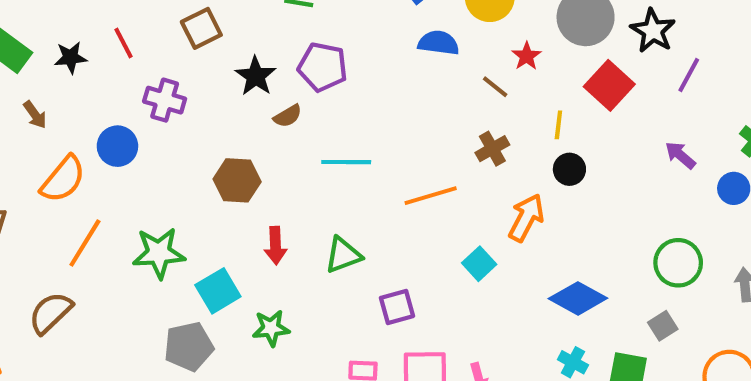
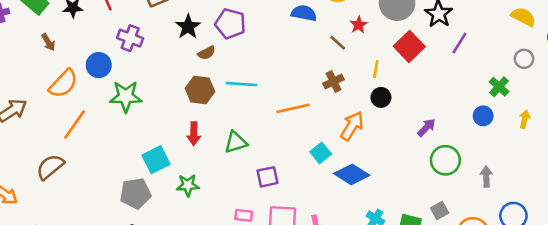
purple arrow: (680, 155) -> (426, 127), moved, turned 90
brown hexagon: (237, 180) -> (200, 90), moved
green star: (159, 253) -> (126, 96), moved
blue diamond: (578, 298) -> (352, 174), moved
gray square: (663, 326) -> (440, 211), moved

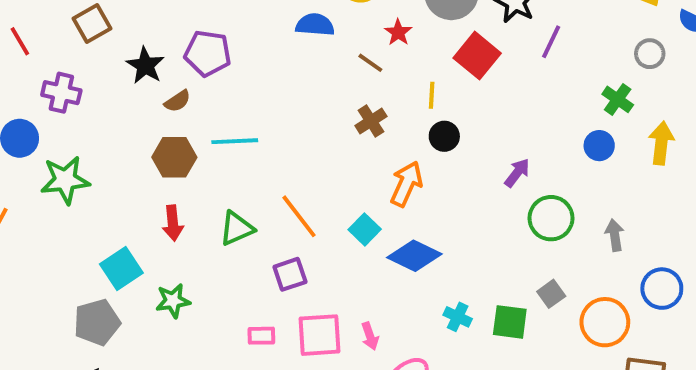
orange line: (293, 108) -> (299, 216), moved, turned 72
yellow arrow: (525, 119) -> (661, 143), size x1.5

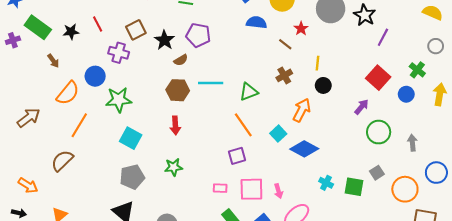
brown square: (92, 24) -> (136, 30), moved
red square: (477, 56) -> (378, 78), moved
green triangle: (237, 228) -> (249, 92), moved
cyan square: (121, 269) -> (131, 138), moved, turned -30

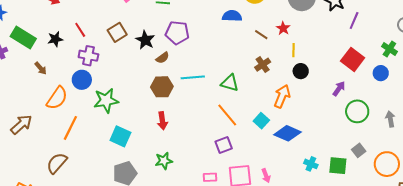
red star: (301, 29) -> (283, 28), moved
purple cross: (119, 53) -> (88, 56), moved
green triangle: (249, 92) -> (230, 83), turned 42

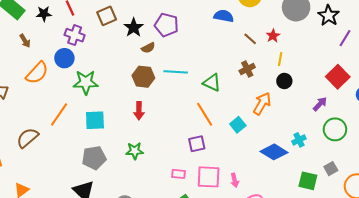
orange line: (70, 128) -> (59, 114), moved
blue diamond: (287, 133) -> (274, 152), moved
cyan square: (120, 136) -> (95, 120), turned -35
cyan cross: (311, 164) -> (299, 140), moved, turned 32

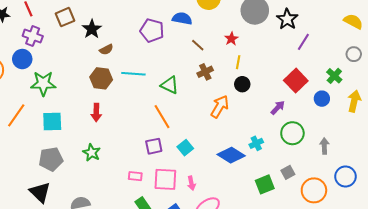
purple pentagon: (167, 25) -> (152, 31), moved
brown line: (250, 39) -> (198, 45), moved
cyan square: (238, 125) -> (185, 148), moved
green star: (135, 151) -> (92, 153), turned 30
green square: (308, 181) -> (265, 184), turned -36

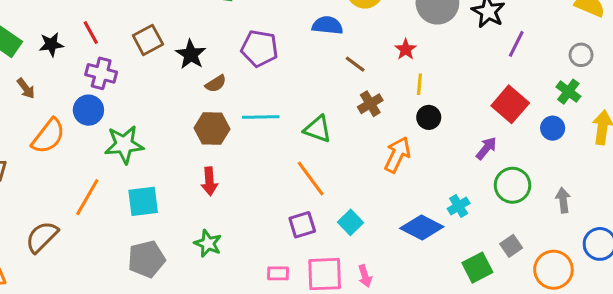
purple pentagon: (152, 31) -> (259, 48), moved
gray circle: (354, 54) -> (581, 55), moved

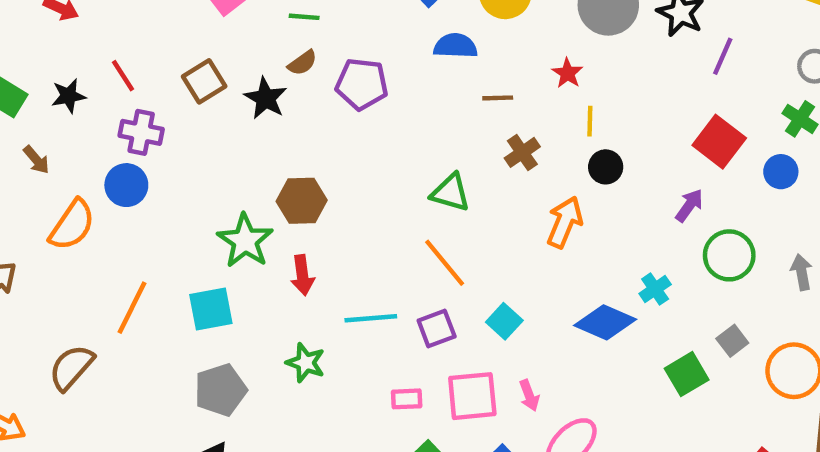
brown line: (355, 64) -> (498, 98), turned -35
brown semicircle: (216, 84) -> (302, 63), moved
cyan line: (261, 117) -> (371, 318), moved
green star: (124, 144) -> (245, 241), moved, turned -30

